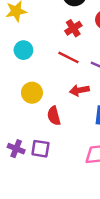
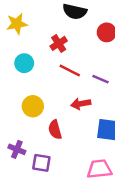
red cross: (73, 28) -> (59, 43), moved
purple cross: (16, 149) -> (17, 149), moved

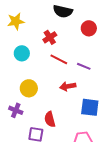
red semicircle: (55, 130) -> (50, 119), moved
purple cross: (17, 149) -> (16, 110), moved

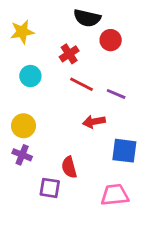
red circle: (89, 28) -> (111, 40), moved
yellow circle: (29, 88) -> (23, 126), moved

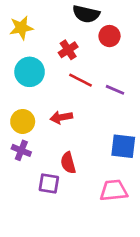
cyan circle: (30, 76) -> (30, 72), size x1.4
red arrow: (94, 122) -> (61, 117), moved

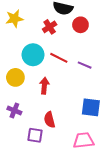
red cross: (68, 50) -> (50, 27), moved
cyan circle: (30, 72) -> (33, 55), moved
red arrow: (61, 117) -> (44, 86), turned 105
yellow circle: (23, 121) -> (15, 77), moved

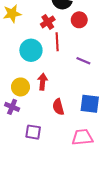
red line: (59, 58) -> (57, 42), moved, turned 60
yellow circle: (15, 77) -> (20, 87), moved
red semicircle: (50, 120) -> (58, 107), moved

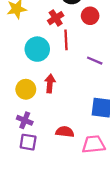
purple cross: (12, 107) -> (25, 120), moved
red semicircle: (58, 107) -> (65, 132), moved, turned 112
purple square: (33, 132) -> (28, 142), moved

